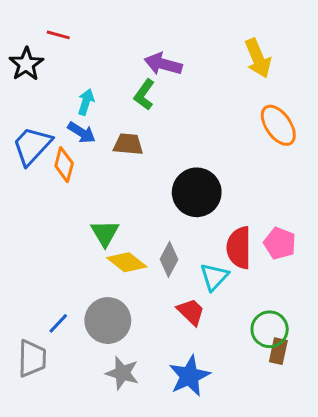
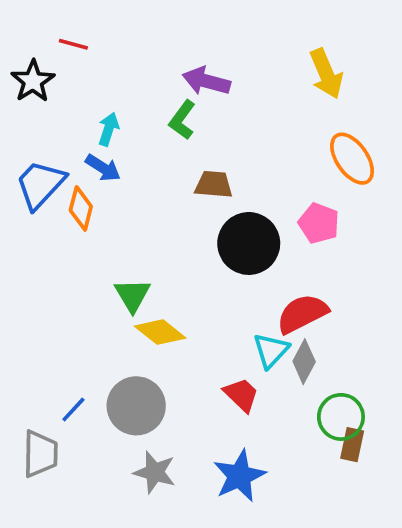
brown trapezoid: (128, 144) -> (214, 184), moved
pink pentagon: (280, 243) -> (319, 223), moved
red semicircle: (239, 248) -> (302, 314), turned 63
gray diamond: (169, 259) -> (304, 362), moved

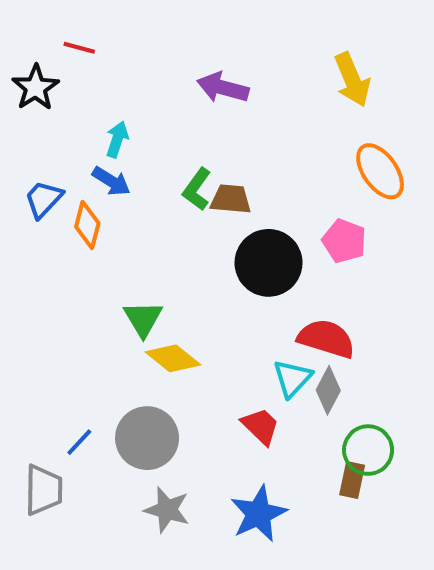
green L-shape: (182, 120) -> (197, 189), moved
blue trapezoid: (40, 184) -> (43, 199), size x0.7
red semicircle: (302, 314) -> (326, 339), turned 44
brown rectangle: (352, 445) -> (352, 480), moved

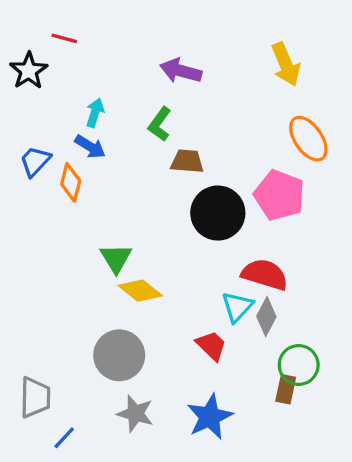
green L-shape: (197, 189) -> (160, 124), moved
pink pentagon: (344, 241) -> (279, 195), size x1.4
blue line: (79, 442) -> (64, 438), moved

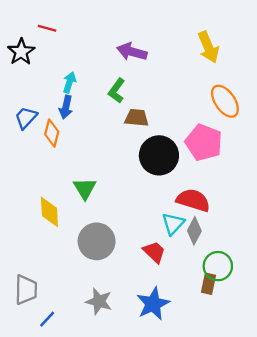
blue arrow: (90, 147) -> (66, 107), turned 70
yellow diamond: (140, 291) -> (49, 212), moved, turned 48
gray circle: (119, 355) -> (97, 241), moved

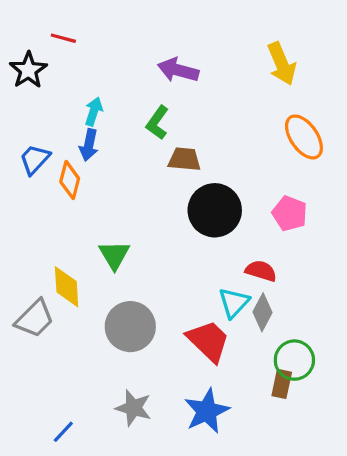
pink pentagon: (204, 142) -> (290, 213), moved, size x0.7
red semicircle: (193, 200) -> (261, 271), size x0.7
red trapezoid: (154, 252) -> (208, 341), size x1.4
gray trapezoid: (26, 290) -> (35, 319), moved, turned 44

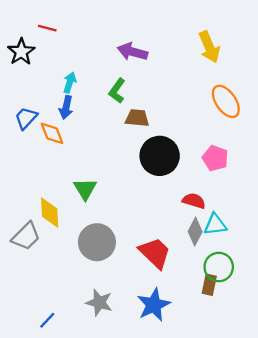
orange diamond: (70, 180) -> (52, 133), turned -36
cyan triangle: (234, 303) -> (215, 224), moved, turned 40

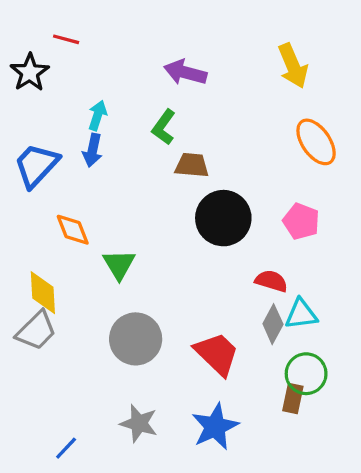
blue trapezoid: (26, 118) -> (36, 165), size x1.4
orange diamond: (52, 133) -> (73, 230), moved
yellow diamond: (50, 213) -> (43, 293), moved

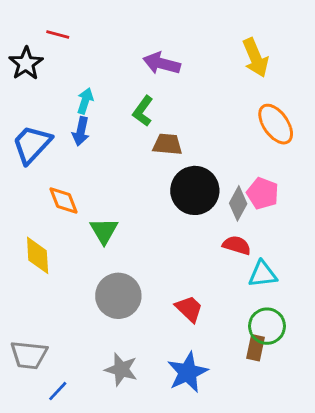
gray diamond: (273, 324) -> (238, 203), moved
gray trapezoid: (36, 331) -> (29, 355), moved, turned 51
red trapezoid: (217, 354) -> (189, 309), size x0.7

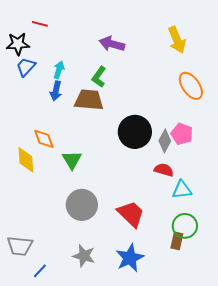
black star: (26, 63) -> (18, 44), turned 30
blue trapezoid: (32, 144) -> (26, 67), moved, size x0.7
brown trapezoid: (167, 144) -> (89, 100), moved, size x1.4
yellow diamond: (38, 255) -> (26, 160), moved
red trapezoid: (189, 309) -> (131, 214), size x1.4

